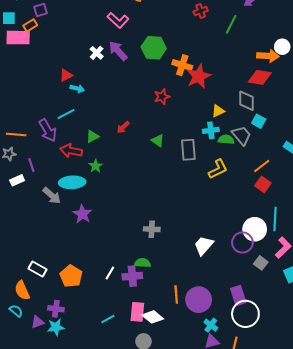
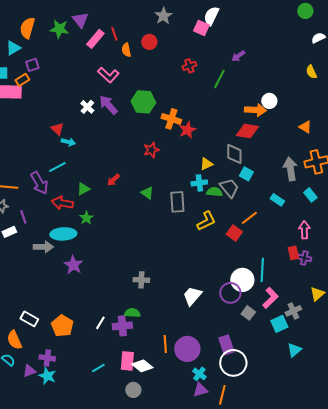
red triangle: (66, 75) -> (57, 129), turned -48
red star: (199, 76) -> (187, 130), size x0.7
red square: (263, 184) -> (234, 233), moved
gray arrow: (52, 196) -> (43, 247), turned -42
cyan star: (56, 327) -> (47, 376), turned 30

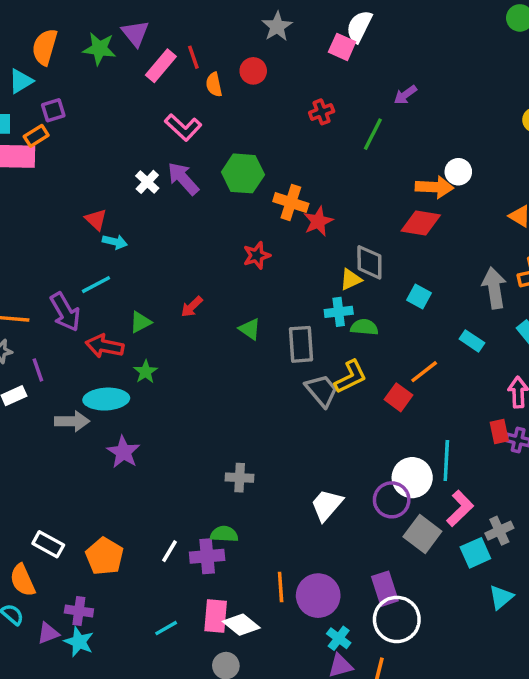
gray diamond: (234, 154) -> (369, 262), moved
gray trapezoid: (229, 188) -> (322, 390), moved
gray square: (248, 313) -> (422, 534), size x1.5

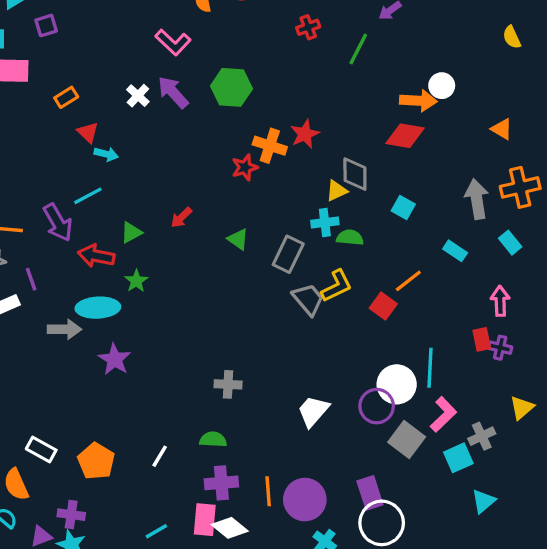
orange rectangle: (36, 136) -> (66, 97), moved
orange cross: (291, 202) -> (270, 146), moved
gray rectangle: (301, 344) -> (288, 254), turned 30
purple cross: (207, 556) -> (221, 483), moved

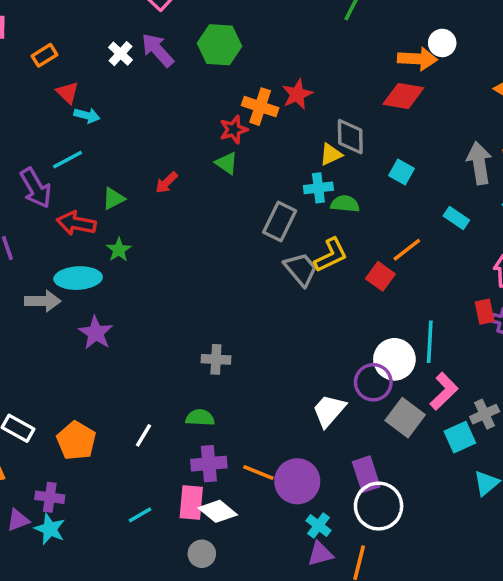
green triangle: (238, 239) -> (227, 163), moved
white trapezoid: (313, 411) -> (329, 411), moved
orange line: (268, 491) -> (258, 472), turned -64

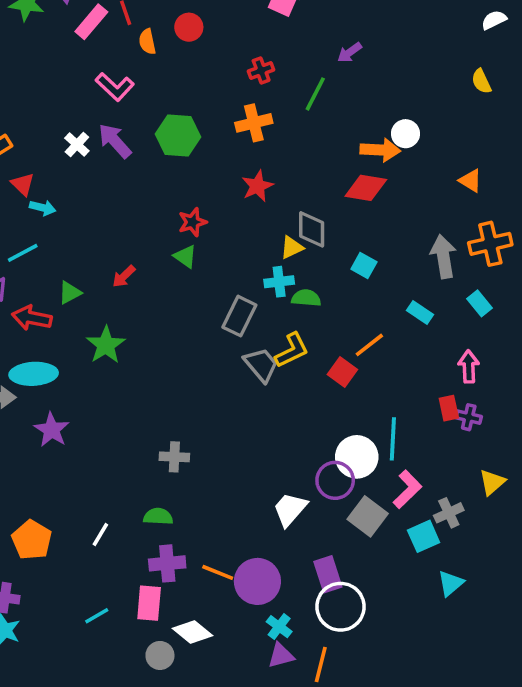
orange cross: (260, 107) -> (254, 123), moved, turned -32
green star: (119, 250) -> (106, 345), moved, size x1.5
white diamond: (218, 511) -> (192, 632), moved

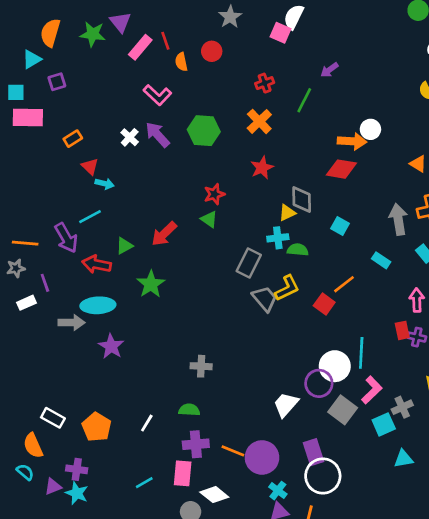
orange cross: (254, 123) -> (259, 121), turned -30
red arrow: (124, 276) -> (164, 234), size x1.5
cyan triangle: (451, 583) -> (404, 459), turned 30

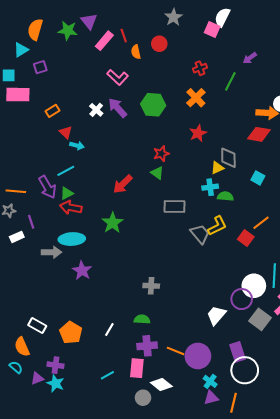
green triangle: (124, 246) -> (67, 193), moved
gray rectangle: (249, 263) -> (175, 206), moved, turned 65

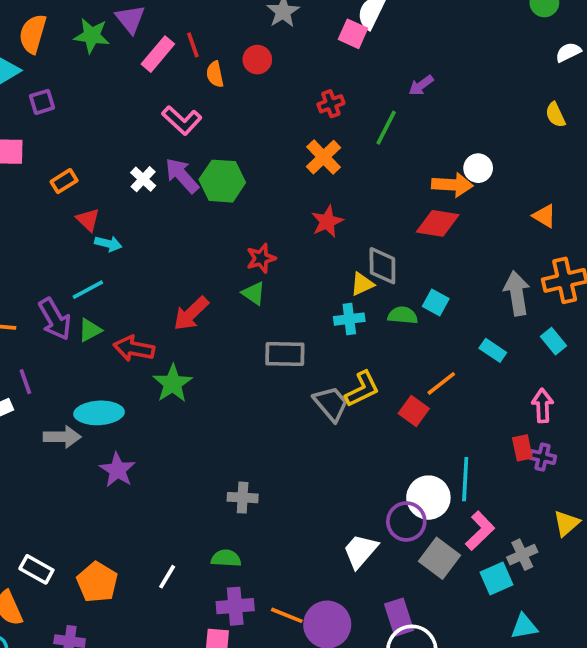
green hexagon: (153, 105) -> (222, 181), moved
green semicircle: (225, 196) -> (403, 315), moved
red arrow: (71, 207) -> (134, 348), moved

